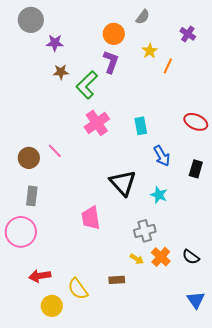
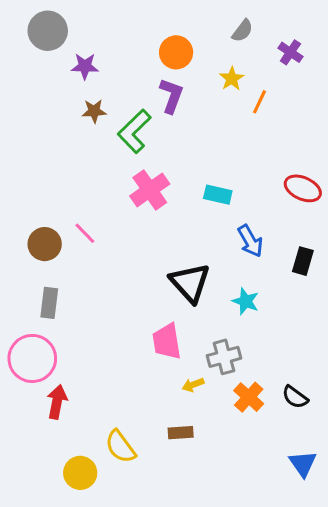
gray semicircle: (143, 17) -> (243, 31), moved
cyan rectangle: (141, 126) -> (218, 195), turned -66
pink trapezoid: (91, 218) -> (167, 341), moved
yellow arrow: (137, 259) -> (193, 385), moved, turned 128
red arrow: (40, 276) -> (57, 402), moved, turned 110

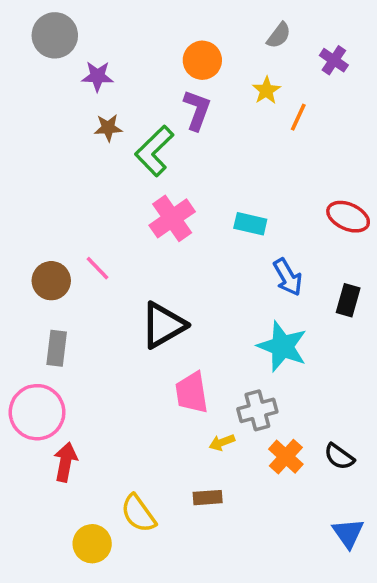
black triangle: (190, 283) -> (163, 325), moved, turned 42
cyan star: (246, 301) -> (282, 346), size x1.6

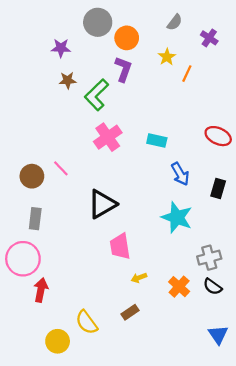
gray circle: (55, 35) -> (98, 22), moved
gray cross: (257, 410) -> (209, 258), moved
brown rectangle: (208, 498) -> (130, 312), turned -30

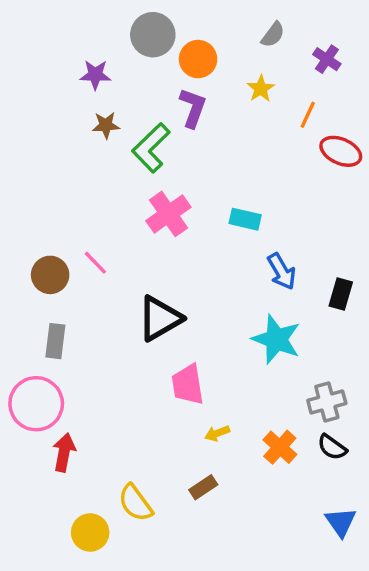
orange line: (187, 74) -> (308, 115), moved
red ellipse: (218, 136) -> (341, 151), moved

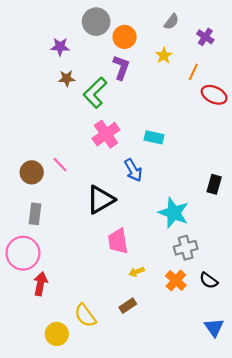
blue arrow: (282, 271) -> (133, 170), moved
gray cross: (327, 402) -> (186, 248), moved

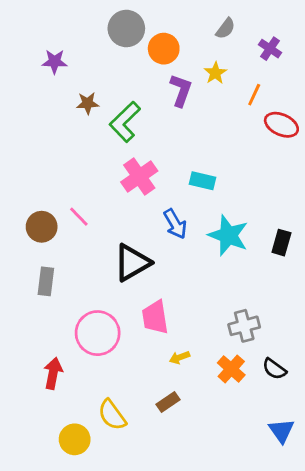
purple star: (60, 47) -> (55, 62), moved
purple L-shape: (121, 67) -> (181, 90), moved
cyan star: (174, 213) -> (228, 235), moved
pink circle: (23, 253) -> (98, 333), moved

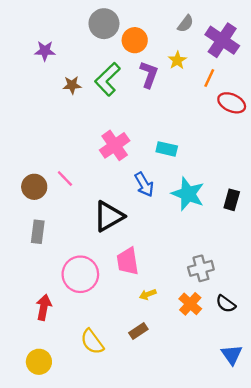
purple cross: (270, 49) -> (222, 40), size x1.8
green L-shape: (125, 122) -> (108, 79), moved
yellow circle: (75, 439) -> (39, 362), moved

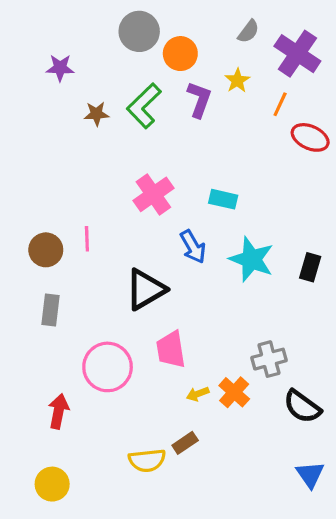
pink line: (65, 179) -> (87, 239), turned 42
orange cross: (190, 304) -> (234, 392), moved
black semicircle: (226, 304) -> (302, 407), size x1.4
yellow semicircle: (92, 342) -> (147, 460), moved, turned -60

